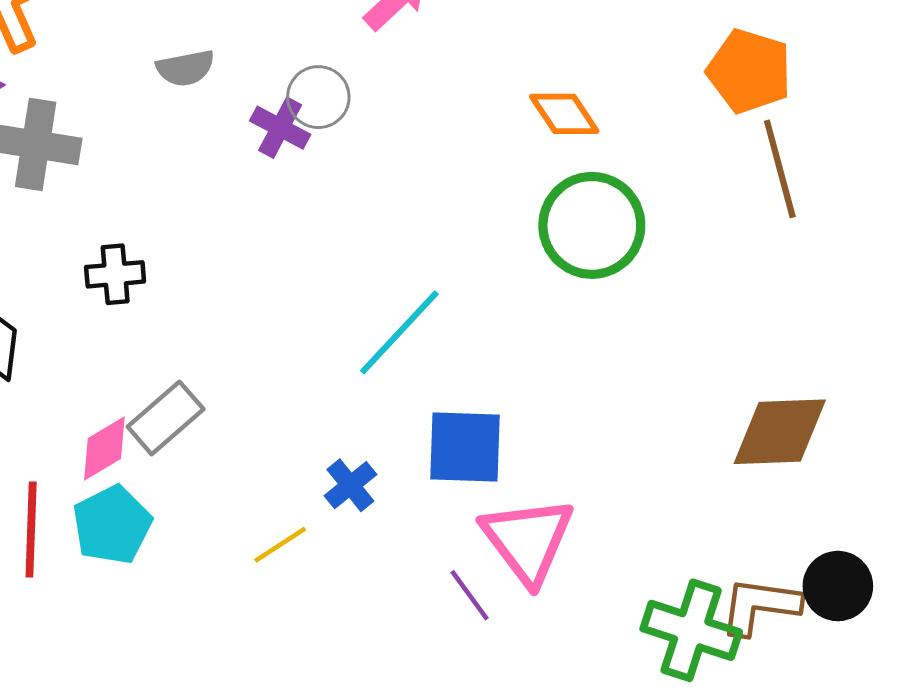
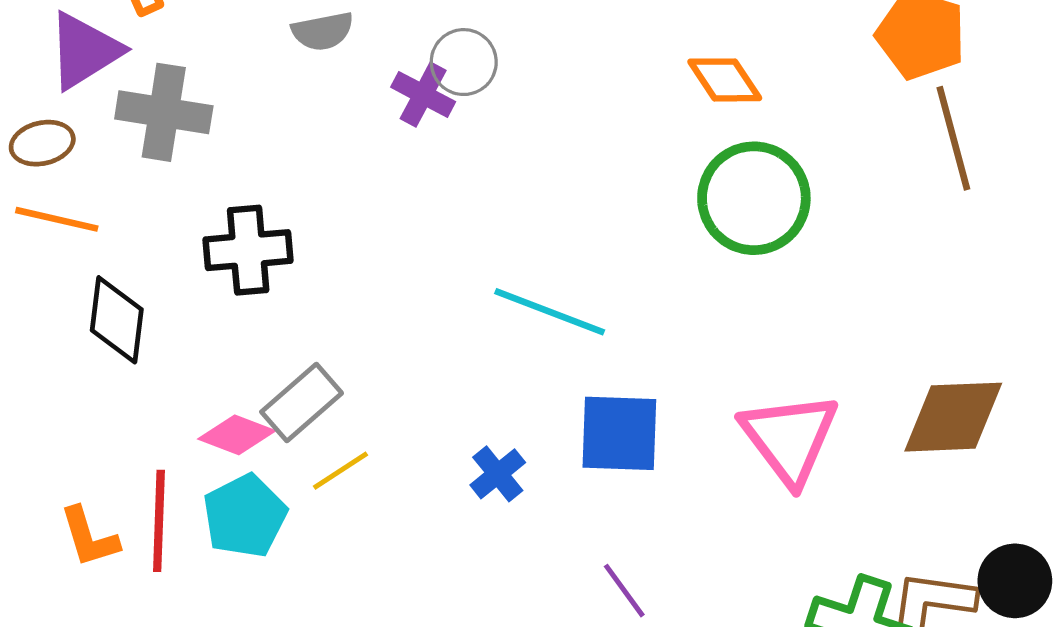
black cross: (115, 274) -> (248, 250), size x1.4
cyan line: (399, 332) -> (550, 312), turned 68
pink diamond: (104, 449) -> (237, 435), turned 52
pink triangle: (528, 540) -> (790, 438), moved
yellow line: (280, 545) -> (340, 471), moved

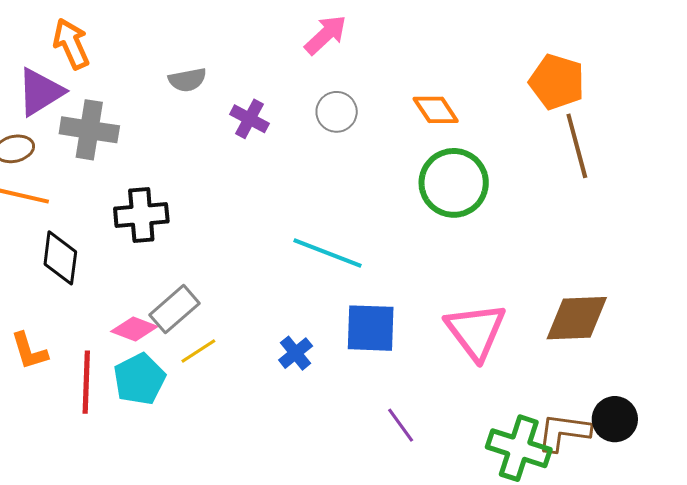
gray circle: (464, 62) -> (337, 112), moved
orange L-shape: (89, 537) -> (29, 351), moved
purple line: (624, 591) -> (401, 425), moved

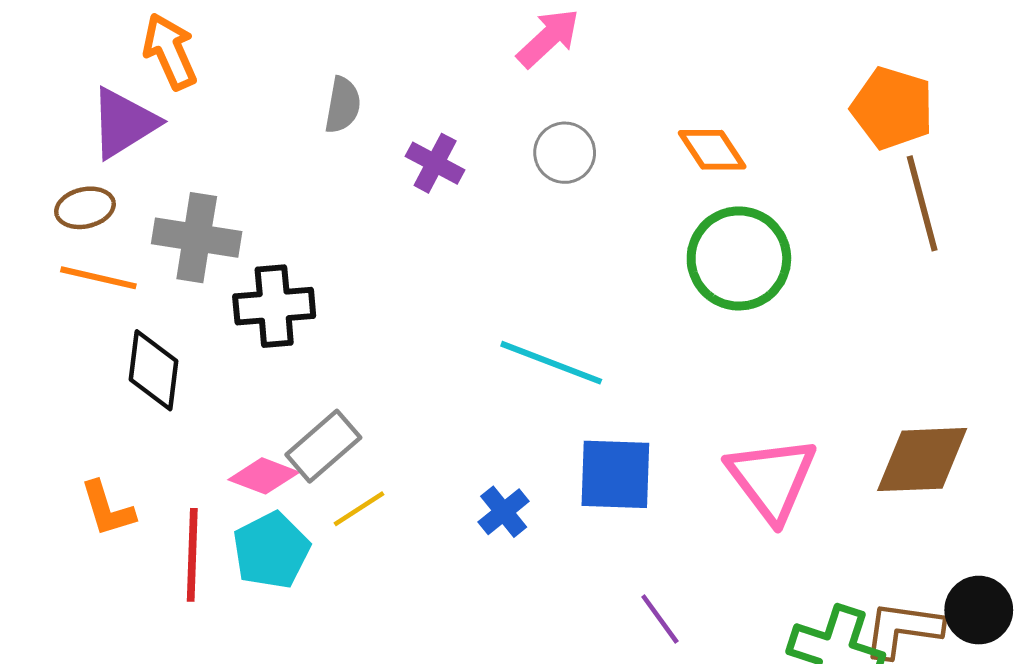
gray semicircle: (187, 80) -> (343, 105), turned -69
gray cross: (89, 130) -> (197, 238), moved

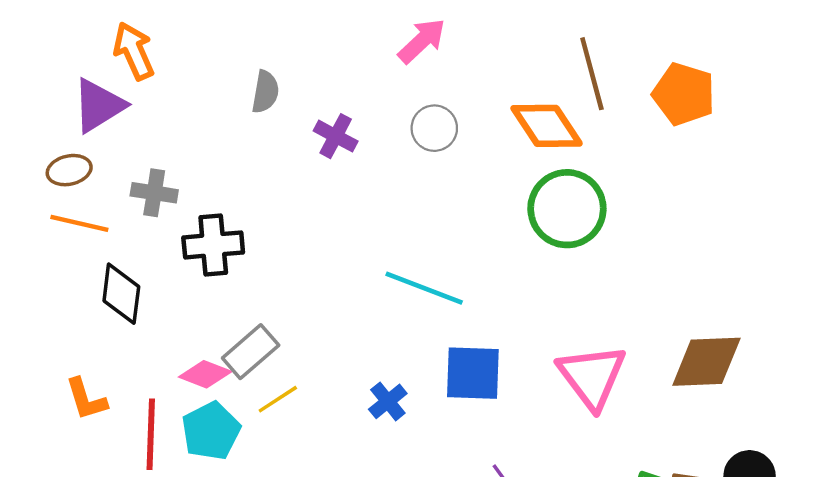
orange diamond: (712, 150) -> (547, 126), size x1.4
brown line: (922, 203) -> (592, 74), moved
gray cross: (197, 238) -> (154, 193), size x0.7

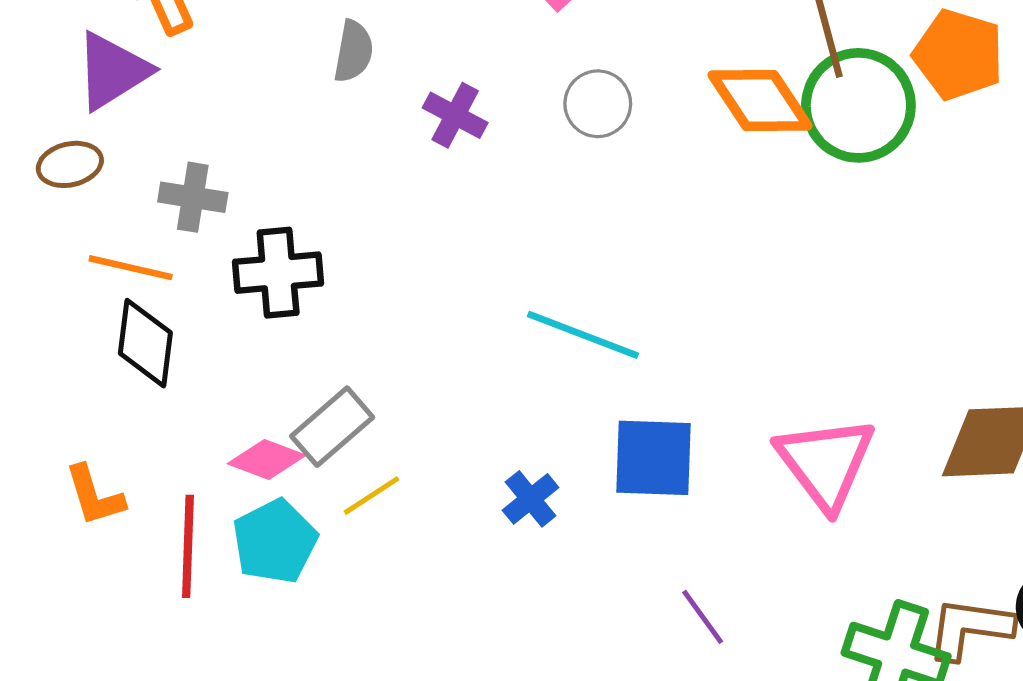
green circle: (567, 209) -> (858, 105), moved
orange line: (79, 223) -> (131, 268), moved

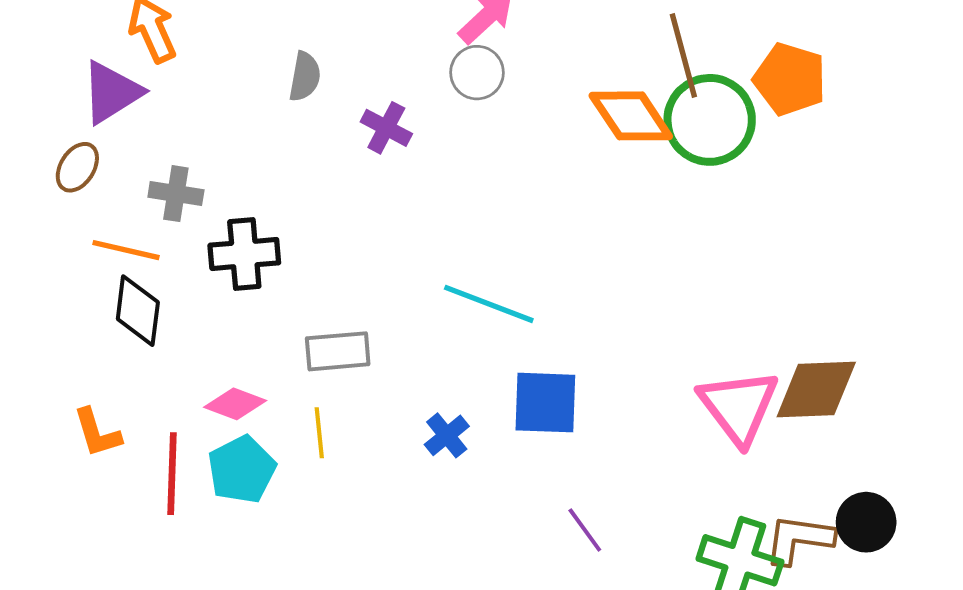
gray circle: (598, 104) -> (477, 73), moved
brown ellipse: (70, 164) -> (77, 167), turned -45
gray rectangle: (332, 427) -> (338, 351), moved, turned 36
pink triangle: (826, 463) -> (739, 406), moved
yellow line: (372, 496) -> (319, 433), turned -63

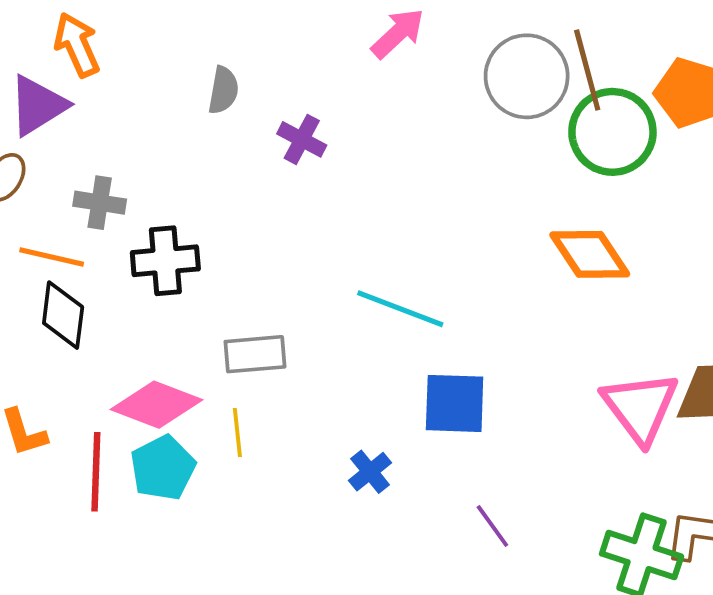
gray circle: (477, 73) -> (527, 76), moved, size x1.6
orange diamond: (631, 116) -> (590, 254), moved
pink diamond: (235, 404) -> (156, 405), size x1.5
blue cross: (447, 435) -> (370, 472), moved

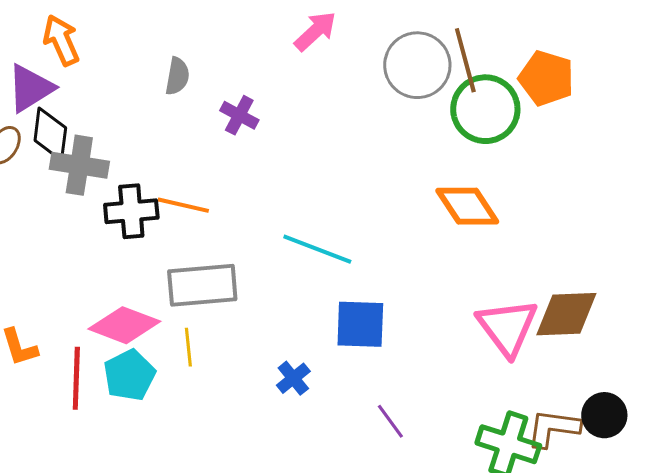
gray cross: (100, 203) -> (79, 165), size x1.4
orange line: (52, 257) -> (183, 205), moved
black diamond: (63, 315) -> (50, 134), moved
gray rectangle: (255, 354) -> (202, 285), size x1.4

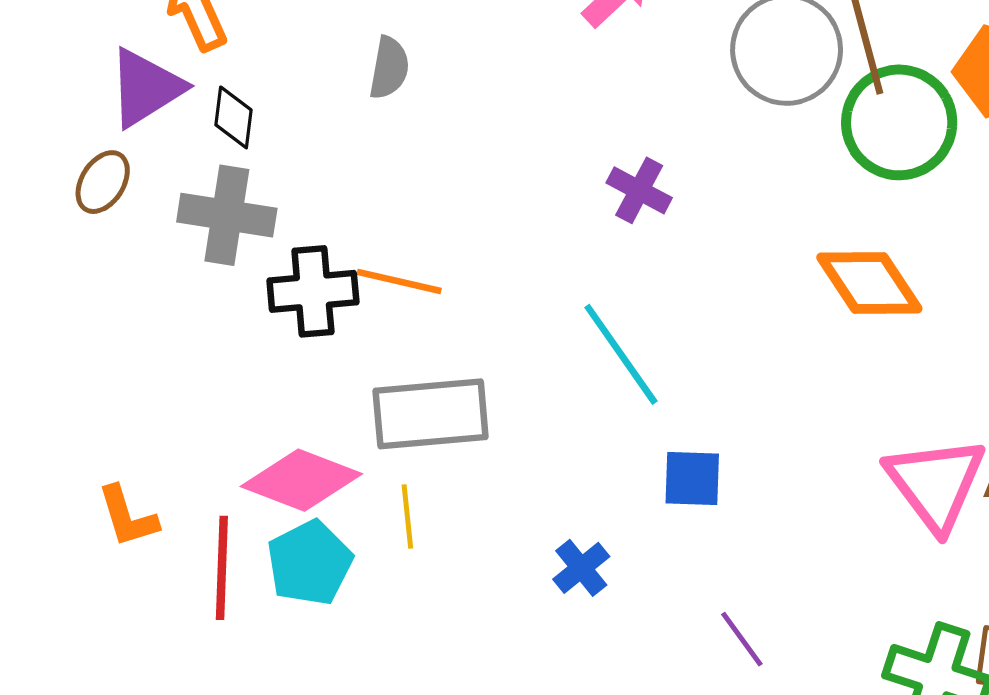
purple cross: (239, 115) -> (639, 190), moved
black diamond: (50, 134) -> (233, 117), moved, size x0.7
cyan line: (317, 249) -> (621, 354), turned 34
blue square: (360, 324) -> (692, 478), size x0.7

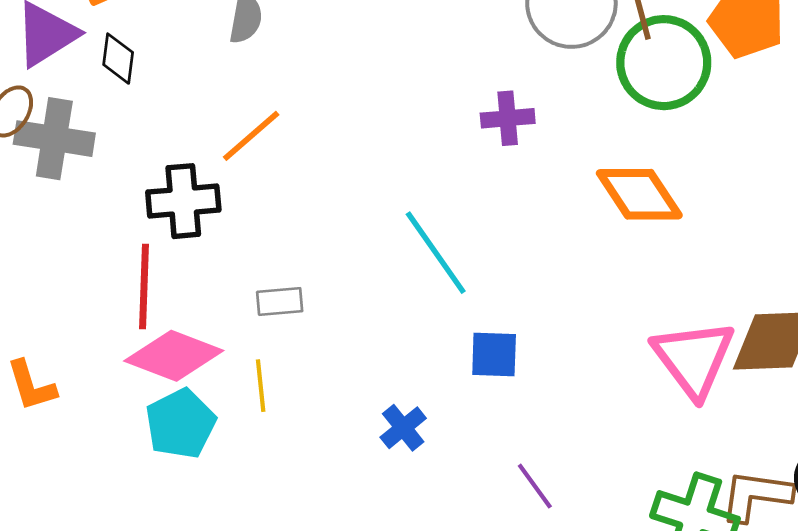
purple cross: (639, 190) -> (508, 118), moved, turned -33
gray cross: (227, 215) -> (54, 139), moved
orange line: (399, 281) -> (251, 136), moved, turned -54
gray rectangle: (431, 414) -> (280, 301), size x0.5
red line: (222, 568) -> (144, 287), moved

